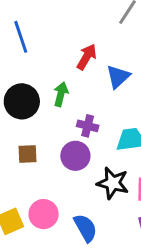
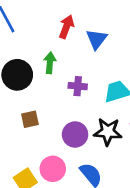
purple circle: (75, 156) -> (75, 134), moved

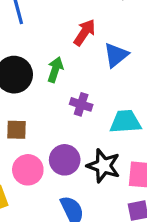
pink circle: (53, 169) -> (28, 170), moved

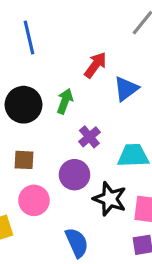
purple cross: (81, 104) -> (89, 137), turned 30
purple circle: (65, 160) -> (74, 175), moved

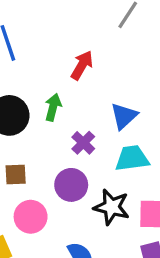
blue triangle: (126, 89) -> (124, 116), moved

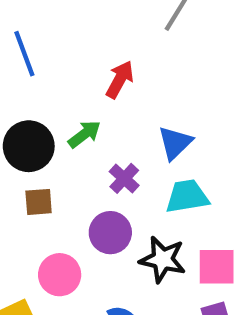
green arrow: (53, 107) -> (84, 134), turned 40
brown square: (16, 174) -> (39, 202), moved

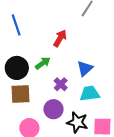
brown square: (39, 202) -> (21, 94), size x1.5

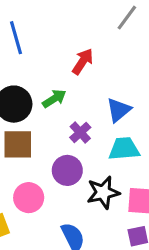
black star: (77, 122) -> (103, 193), turned -30

